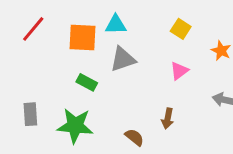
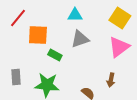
yellow square: (181, 29) -> (120, 18), size x1.5
orange square: (82, 38) -> (38, 35), moved
pink triangle: (179, 71) -> (119, 47), size x1.6

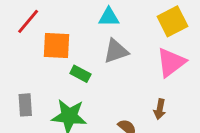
yellow square: (120, 18) -> (172, 21), turned 30

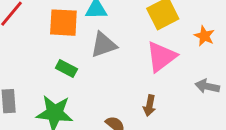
orange square: (56, 45) -> (63, 23), moved

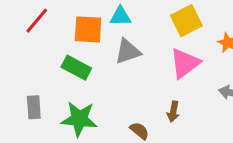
green rectangle: (66, 68) -> (76, 68), moved, size x1.4

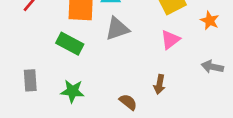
pink triangle: (185, 63) -> (170, 40), size x0.7
green star: (79, 119) -> (72, 91), size x0.7

